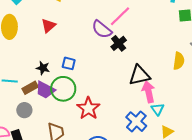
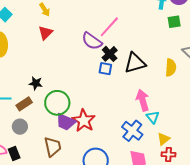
red triangle: (48, 26) -> (46, 33), moved
blue square: (69, 63) -> (105, 69), moved
black triangle: (140, 75) -> (135, 63), moved
purple trapezoid: (45, 90) -> (66, 122), moved

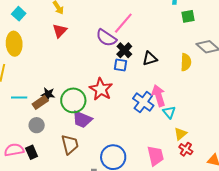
black triangle: (135, 63) -> (150, 59), size x0.7
black star: (36, 83) -> (48, 94), moved
red star: (84, 121) -> (101, 89), moved
blue cross: (132, 131) -> (143, 102), moved
red cross: (168, 154) -> (186, 149), turned 32

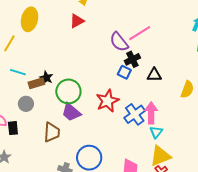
red star: (101, 89) -> (107, 101), moved
yellow triangle: (180, 134) -> (160, 156), size x1.6

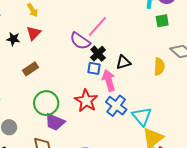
black star: (46, 78) -> (13, 39), moved
brown rectangle: (36, 83) -> (30, 69), moved
pink arrow: (151, 113) -> (109, 80), moved
cyan triangle: (156, 132) -> (142, 116), size x1.5

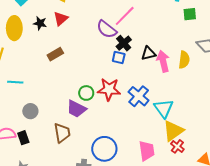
pink arrow: (109, 80) -> (163, 61), moved
red star: (86, 101) -> (109, 89), turned -30
green circle: (46, 103) -> (86, 93), moved, size x0.6

